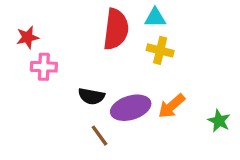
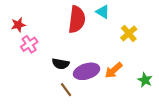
cyan triangle: (155, 18) -> (103, 12), turned 32
yellow cross: (160, 50) -> (129, 33), moved, turned 35
pink cross: (44, 67) -> (29, 44), turned -35

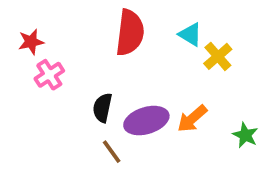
cyan triangle: (103, 12) -> (190, 34), moved
black semicircle: (61, 64) -> (102, 108), turned 91

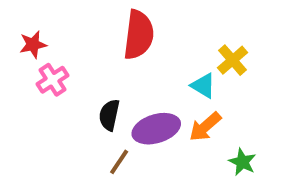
cyan triangle: (190, 34) -> (203, 86), moved
green star: (245, 135) -> (242, 162), moved
brown line: (112, 152) -> (119, 162), turned 70

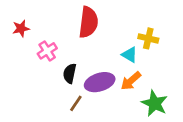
yellow cross: (233, 60) -> (148, 38), turned -36
pink cross: (53, 80) -> (47, 51), moved
green star: (242, 162) -> (155, 103), size x1.5

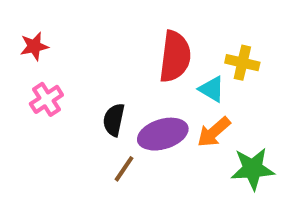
red semicircle: (88, 22) -> (175, 57), moved
pink cross: (47, 51) -> (46, 99), moved
green star: (155, 103) -> (253, 169), turned -30

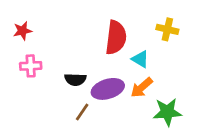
yellow cross: (242, 63) -> (167, 29), moved
pink cross: (46, 99) -> (31, 66), turned 30
black semicircle: (114, 120) -> (75, 79), turned -100

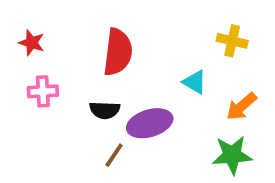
red star: (23, 31) -> (32, 43), turned 30
red semicircle: (116, 37) -> (118, 52), moved
orange arrow: (142, 88) -> (241, 106), moved

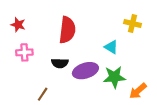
orange arrow: (241, 106) -> (138, 91), moved
brown line: (114, 155) -> (43, 94), moved
green star: (232, 155) -> (114, 77), moved

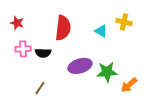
cyan triangle: (111, 47) -> (101, 31), moved
black semicircle: (60, 63) -> (43, 53), moved

